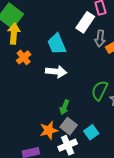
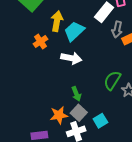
yellow arrow: (14, 34) -> (57, 21), moved
cyan trapezoid: (57, 44) -> (74, 31), turned 65
green arrow: (64, 107) -> (76, 94), turned -48

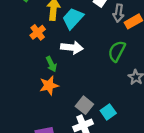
green semicircle: (112, 80) -> (117, 51), moved
green arrow: (76, 94) -> (51, 64), moved
orange star: (59, 115) -> (49, 85), moved

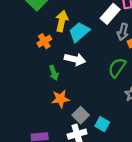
orange star: (49, 85) -> (60, 99), moved
cyan square: (108, 112) -> (102, 124), turned -32

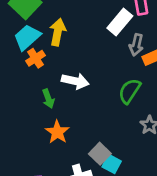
cyan trapezoid: (79, 32) -> (27, 37), moved
orange star: (60, 99) -> (57, 132), turned -30
gray square: (81, 115) -> (100, 154), moved

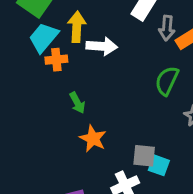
orange cross: (36, 58) -> (56, 60), turned 36
white arrow: (75, 81) -> (102, 46), moved
gray square: (100, 154) -> (144, 156), turned -30

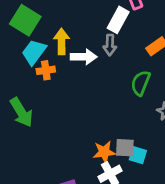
gray arrow: (167, 28) -> (110, 45), moved
green arrow: (77, 103) -> (21, 112), moved, size x1.6
orange star: (93, 139) -> (104, 152), moved, turned -30

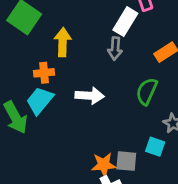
cyan trapezoid: (34, 52) -> (40, 101), moved
white arrow: (84, 57) -> (90, 96), moved
cyan square: (138, 155) -> (155, 147), moved

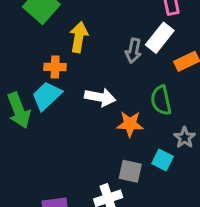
white rectangle: (125, 22) -> (160, 38), moved
green semicircle: (147, 91) -> (161, 100), turned -44
orange star: (104, 165) -> (130, 124), moved

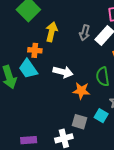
gray arrow: (133, 51) -> (85, 33), moved
cyan trapezoid: (47, 96) -> (28, 69), turned -85

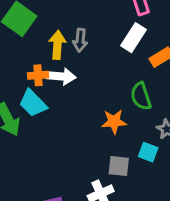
gray arrow: (85, 33) -> (80, 40), moved
white arrow: (63, 72) -> (61, 76), moved

